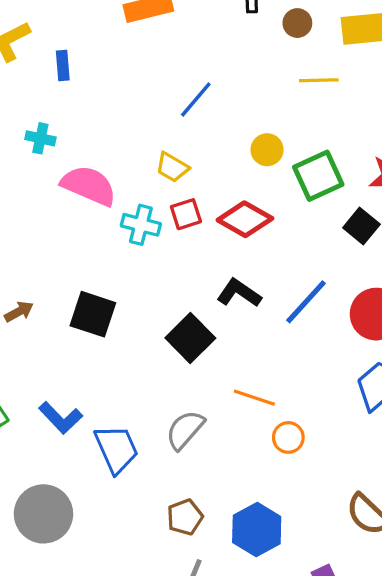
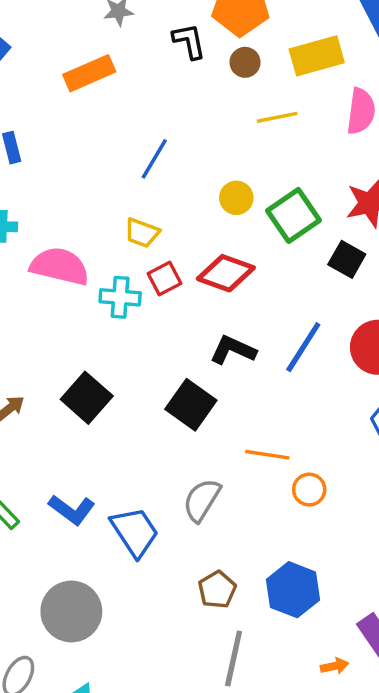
black square: (93, 314) -> (87, 398), turned 33

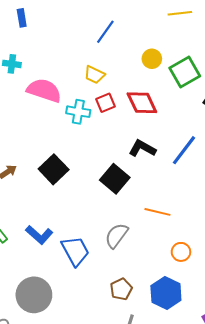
red diamond: (226, 273) -> (142, 103), turned 40
orange circle: (309, 490) -> (181, 252), moved

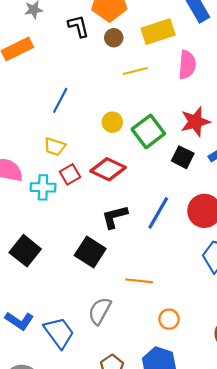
red diamond: (142, 103) -> (108, 169), turned -32
black L-shape: (142, 148) -> (115, 217), turned -36

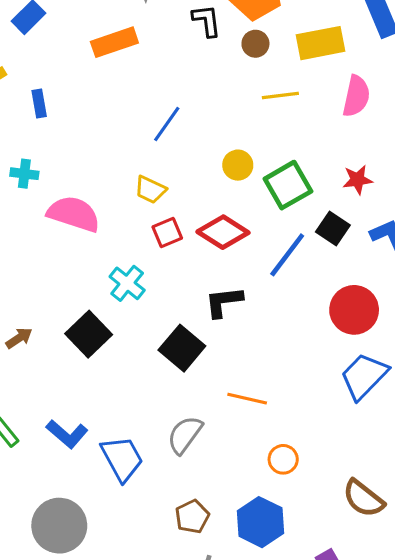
red star: (195, 122) -> (357, 180), size x0.7
cyan cross: (43, 187) -> (127, 283), moved, turned 30
blue line: (158, 213) -> (287, 255), moved

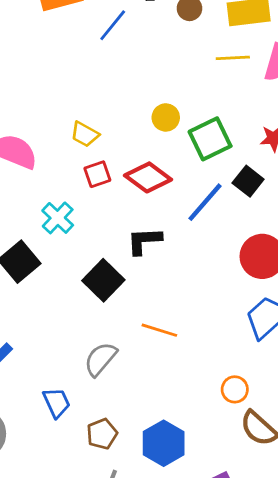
yellow line: (280, 96) -> (233, 58), moved
blue line: (167, 124) -> (113, 25), moved
blue trapezoid: (122, 458) -> (57, 403), moved, size x0.7
orange circle: (283, 459) -> (235, 389), moved

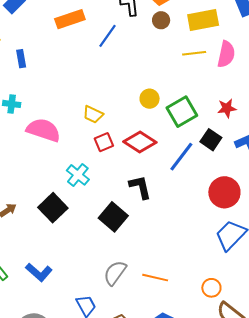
black L-shape: (144, 241) -> (140, 187), turned 84
orange line: (159, 330) -> (155, 278), moved

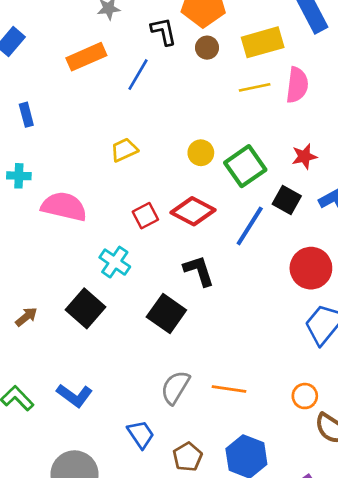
yellow trapezoid: (93, 114) -> (124, 150), moved, turned 135

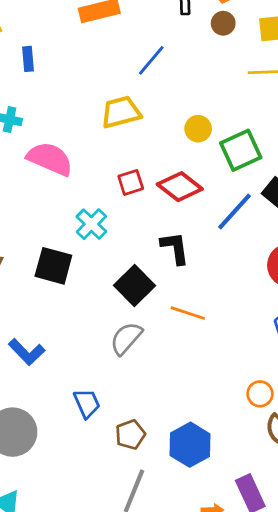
blue line: (138, 75) -> (151, 60), moved
yellow trapezoid: (124, 150) -> (121, 112), size x1.4
black square: (86, 308) -> (53, 266), turned -36
gray semicircle: (175, 387) -> (126, 338), moved
orange line: (229, 389) -> (188, 313), moved

